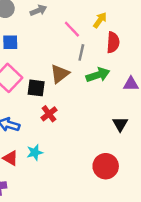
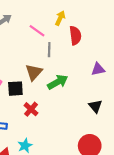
green arrow: (98, 75) -> (58, 82), moved

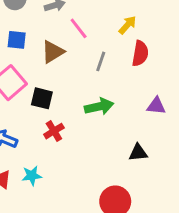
pink line: (37, 31) -> (79, 28), moved
brown triangle: (34, 72) -> (53, 52), moved
black triangle: (95, 106) -> (138, 153), turned 48

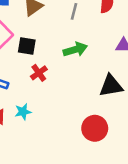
black triangle: (138, 153) -> (111, 86), size x1.5

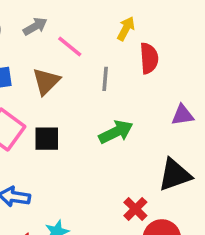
red cross: (39, 73) -> (135, 209), moved

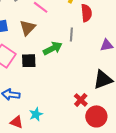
gray line: (105, 79) -> (71, 35), moved
green arrow: (116, 132) -> (53, 48), moved

